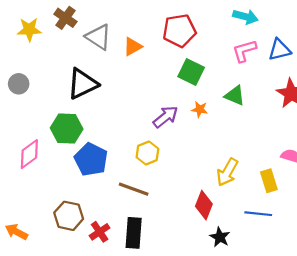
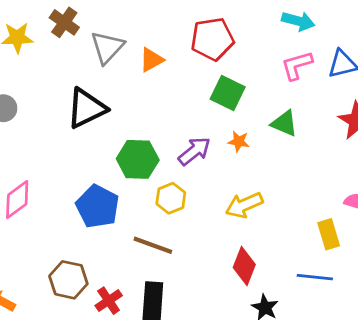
gray triangle: (98, 37) -> (107, 47), turned 40
green hexagon: (67, 129) -> (138, 159), moved
yellow arrow: (227, 172) -> (244, 205), moved, turned 36

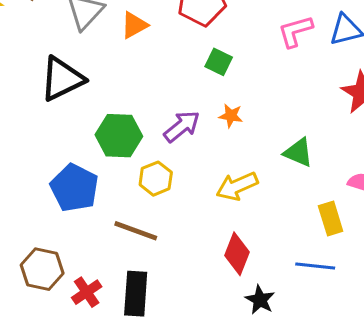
green square: (228, 93) -> (219, 62), size x0.7
green triangle: (284, 123) -> (298, 152), moved

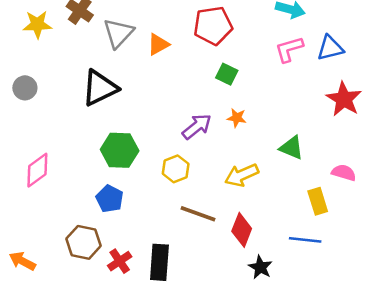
green hexagon: (119, 136) -> (120, 150), moved
blue pentagon: (74, 188) -> (110, 199), moved, size x0.7
brown line: (136, 231) -> (198, 214), moved

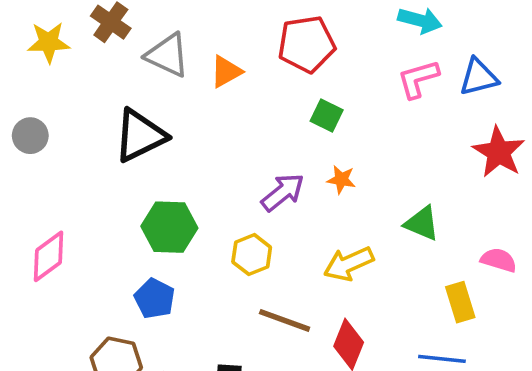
gray triangle: (118, 33) -> (167, 55), turned -48

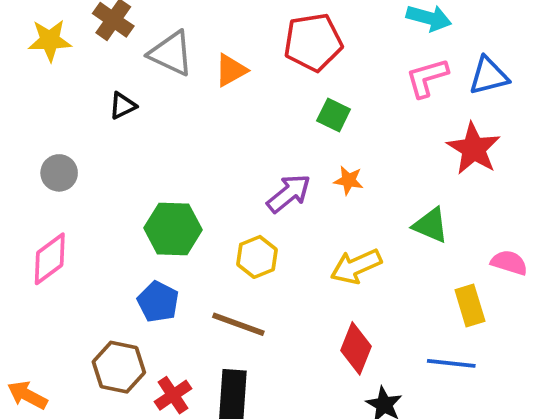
gray circle: (30, 136) -> (59, 173), moved
black triangle: (140, 136) -> (123, 106), moved, size x0.5
red star: (499, 152) -> (474, 149), moved
brown line: (285, 320) -> (238, 324), moved

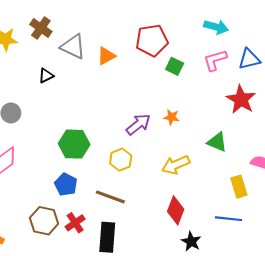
green square: (334, 115) -> (175, 66), moved
red cross: (173, 395) -> (75, 223), moved

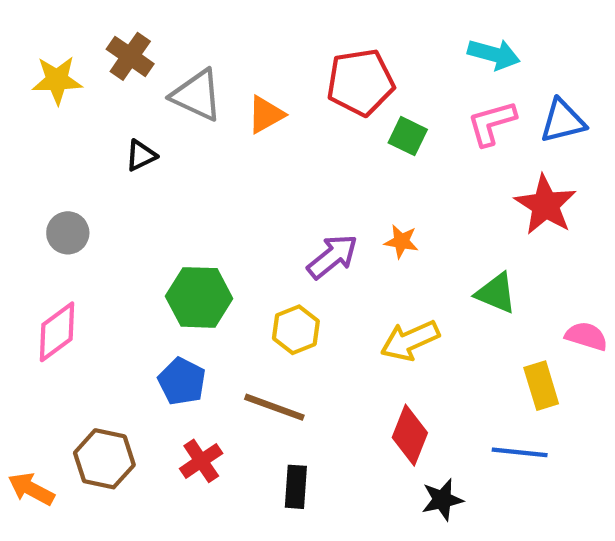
brown hexagon: (44, 221) -> (104, 459), moved
black rectangle: (107, 237) -> (296, 487), moved, size x0.7
black star: (191, 241) -> (442, 500), turned 30

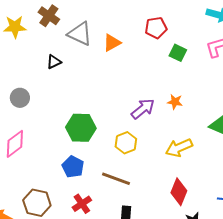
red pentagon: (360, 82) -> (156, 28), size x0.7

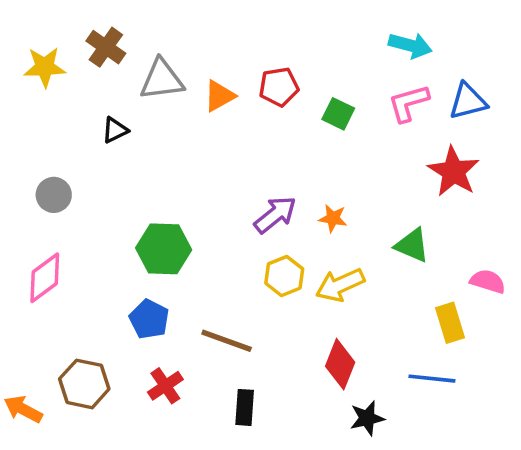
red pentagon: (156, 28) -> (279, 87), moved
gray triangle: (80, 34) -> (162, 80), turned -32
orange star: (175, 102) -> (333, 218), moved
yellow hexagon: (126, 143) -> (284, 276), moved

